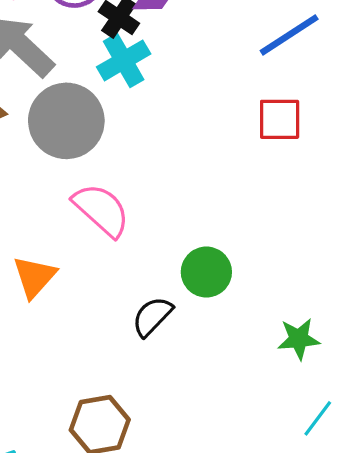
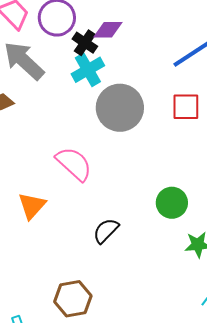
gray circle: (66, 121) -> (120, 108), moved
green circle: (206, 272) -> (172, 203), moved

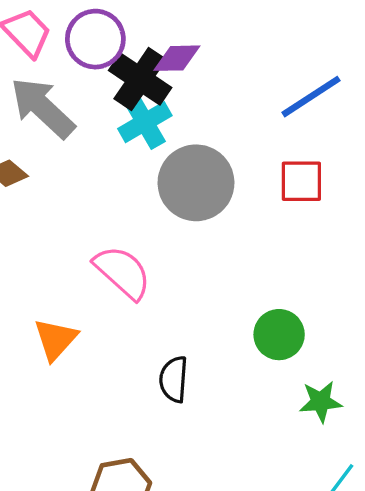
black cross: (85, 43) -> (140, 79), size x1.5
black semicircle: (106, 231) -> (174, 379), turned -40

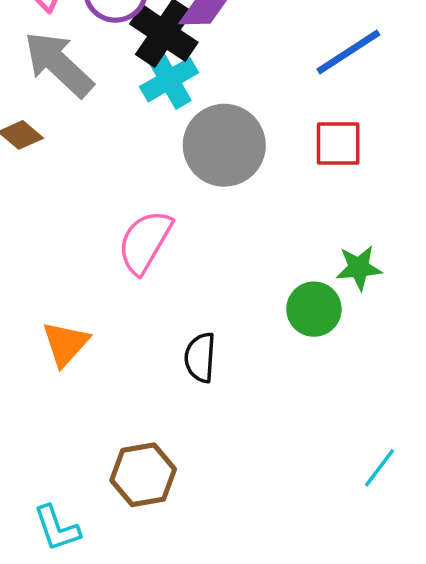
pink semicircle: (123, 272) -> (145, 242), turned -102
orange triangle: (55, 339) -> (66, 344), moved
green star: (321, 402) -> (359, 268), moved

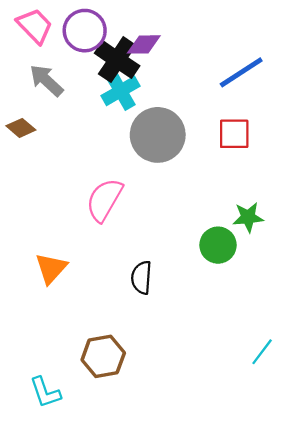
gray arrow: (59, 64) -> (46, 80), size x0.7

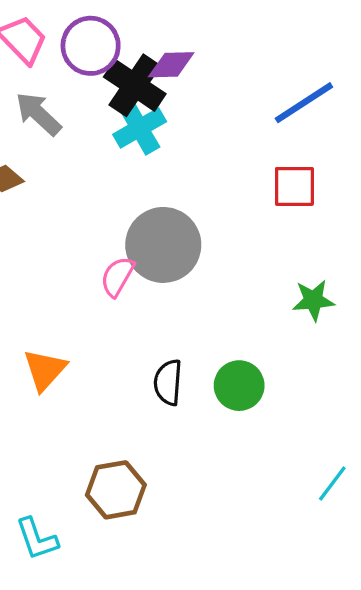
gray circle: (158, 135) -> (163, 245), moved
pink semicircle: (104, 200) -> (117, 277), size x0.7
green circle: (218, 245) -> (239, 386), moved

